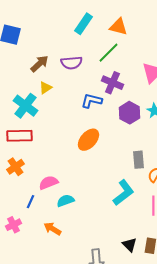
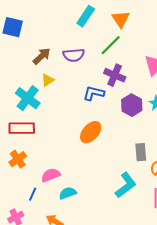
orange triangle: (118, 27) -> (121, 19), turned 42

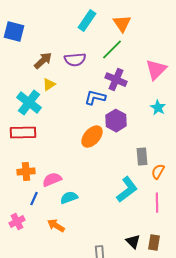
purple hexagon: (132, 105) -> (116, 121), moved
orange cross: (18, 159) -> (26, 172), moved, turned 30

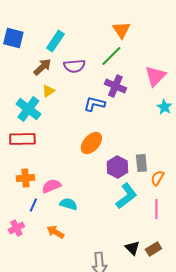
cyan rectangle: (87, 21) -> (55, 41), moved
cyan star: (158, 108) -> (164, 107), moved
purple hexagon: (116, 121) -> (117, 167), moved
cyan semicircle: (69, 198) -> (68, 204), turned 36
brown rectangle: (154, 243) -> (153, 249), turned 49

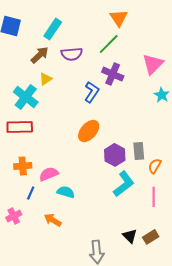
blue L-shape: (94, 104) -> (92, 92), turned 110

